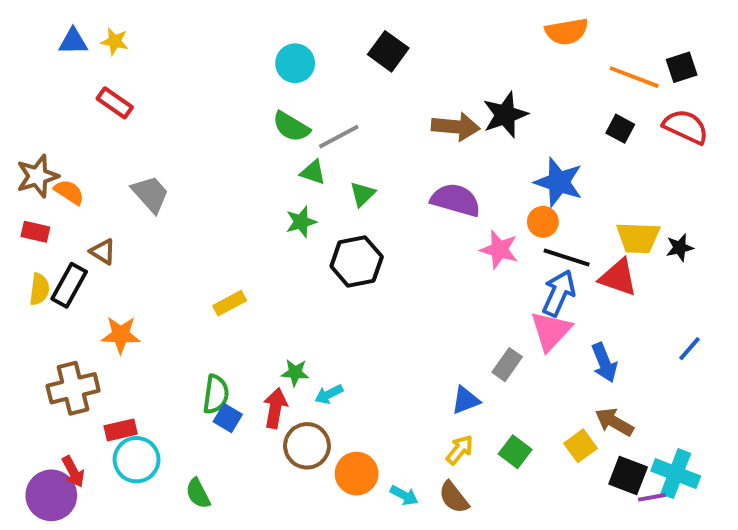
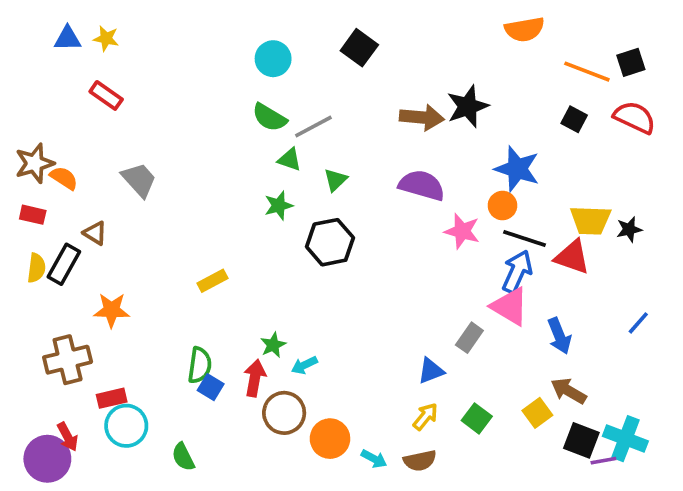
pink triangle: (551, 331) -> (510, 306), turned -42
green star: (295, 372) -> (273, 345), turned -30
brown semicircle: (454, 497) -> (420, 461), turned -64

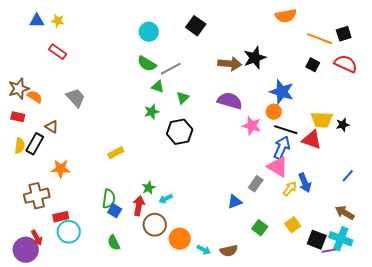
brown arrow: (569, 391) -> (345, 213), moved
yellow arrow: (425, 417) -> (290, 189), moved
green semicircle: (183, 457) -> (114, 243), moved

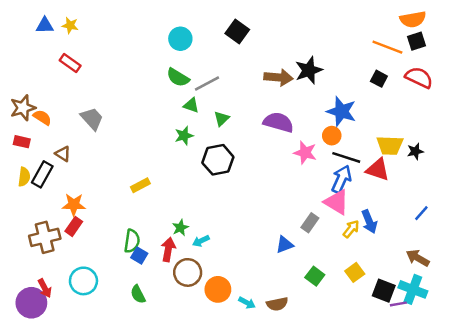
orange semicircle: (286, 16) -> (413, 19), moved
red rectangle: (61, 217) -> (74, 226), moved, turned -42

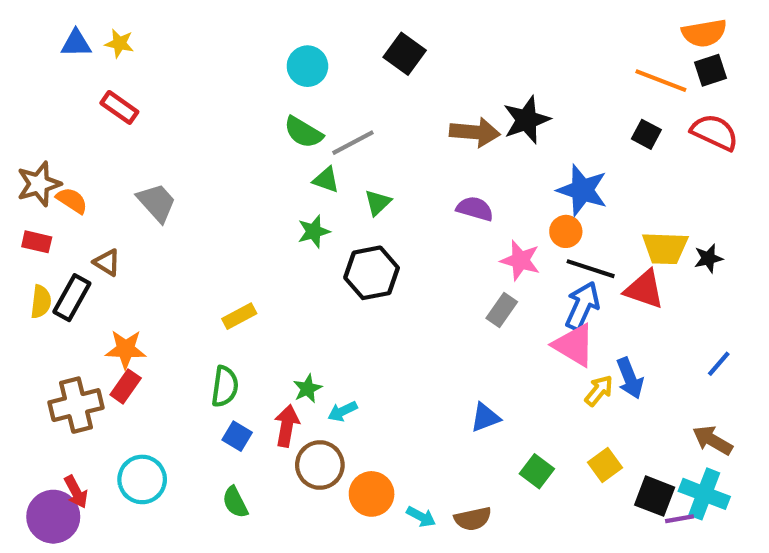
purple semicircle: (278, 122) -> (475, 209), size x0.7
gray rectangle: (310, 223) -> (502, 310), moved
green semicircle: (132, 241) -> (225, 386), moved

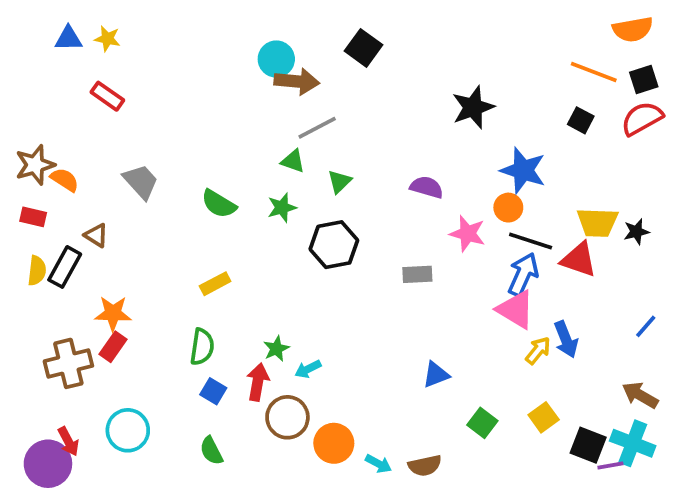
black square: (710, 70) -> (644, 79), moved
green semicircle: (303, 132) -> (219, 204), moved
brown arrow: (475, 132) -> (297, 81), moved
red semicircle: (715, 132) -> (642, 118), turned -54
gray rectangle: (502, 310) -> (417, 274), moved, turned 52

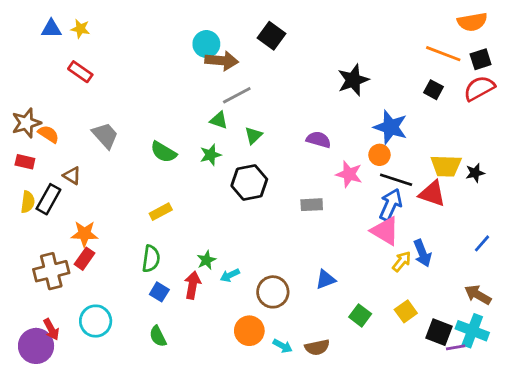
brown circle: (287, 417) -> (273, 292), moved

